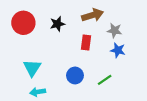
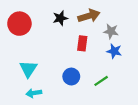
black star: (57, 24) -> (60, 18), moved

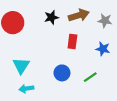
gray star: (111, 31) -> (105, 21), moved

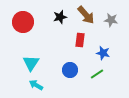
brown arrow: (79, 15) -> (86, 15), turned 66
blue star: (103, 49) -> (103, 53), moved
cyan arrow: (26, 89) -> (36, 85), turned 40

